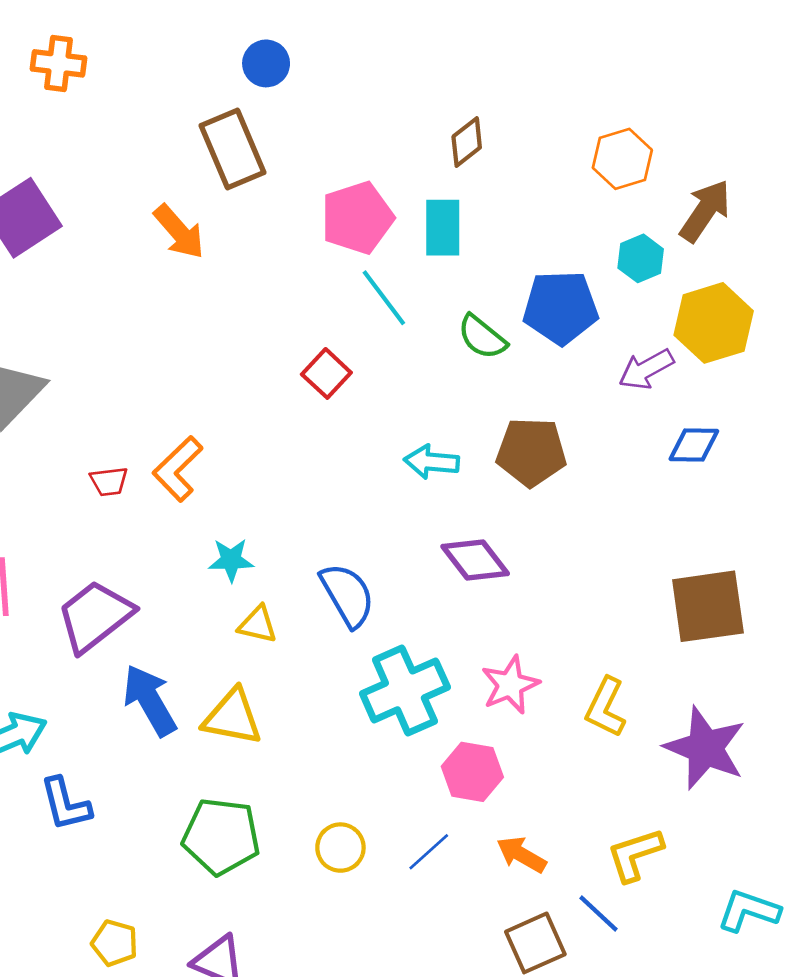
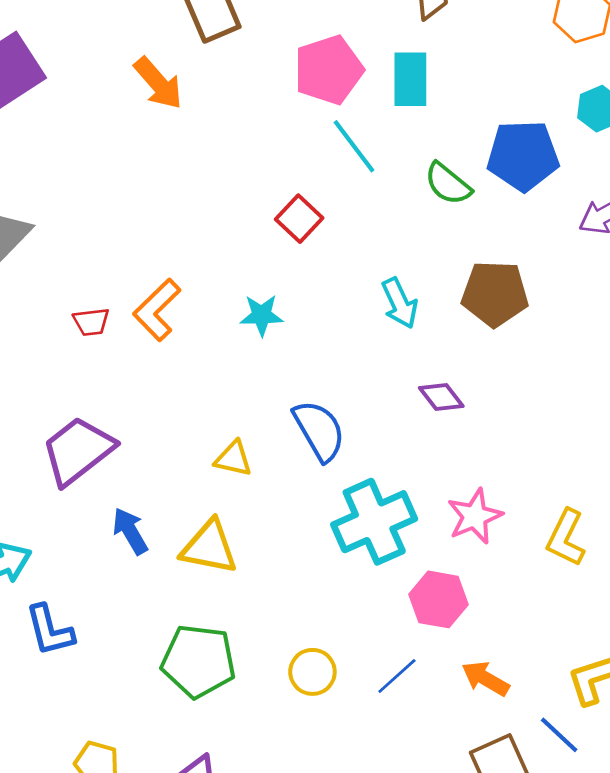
cyan arrow: (432, 462) -> (400, 303), turned -120
cyan star: (231, 560) -> (262, 315), moved
purple diamond: (475, 560) -> (441, 397), size x0.7
blue arrow: (150, 700) -> (130, 531), size x0.7

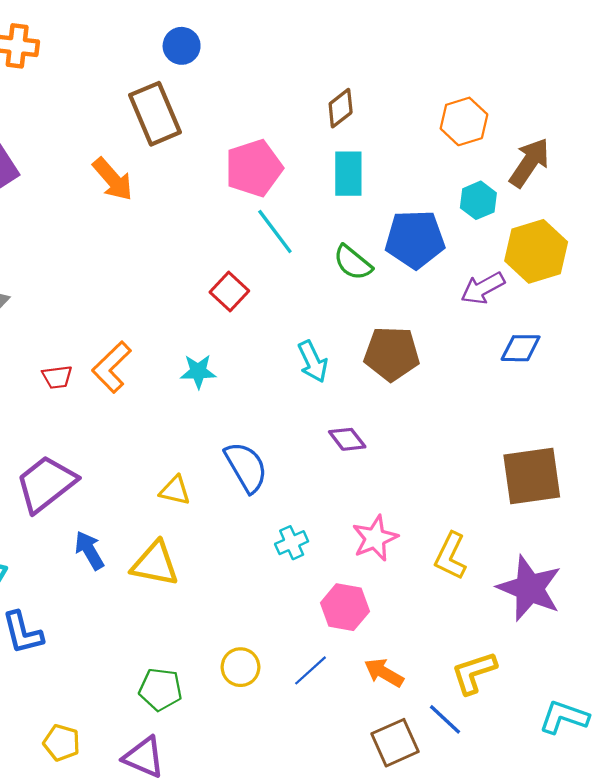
cyan rectangle: (410, 79) -> (348, 174), moved
cyan cross: (374, 522) -> (292, 543), size x0.5
green pentagon: (199, 661) -> (160, 689), moved, size x0.7

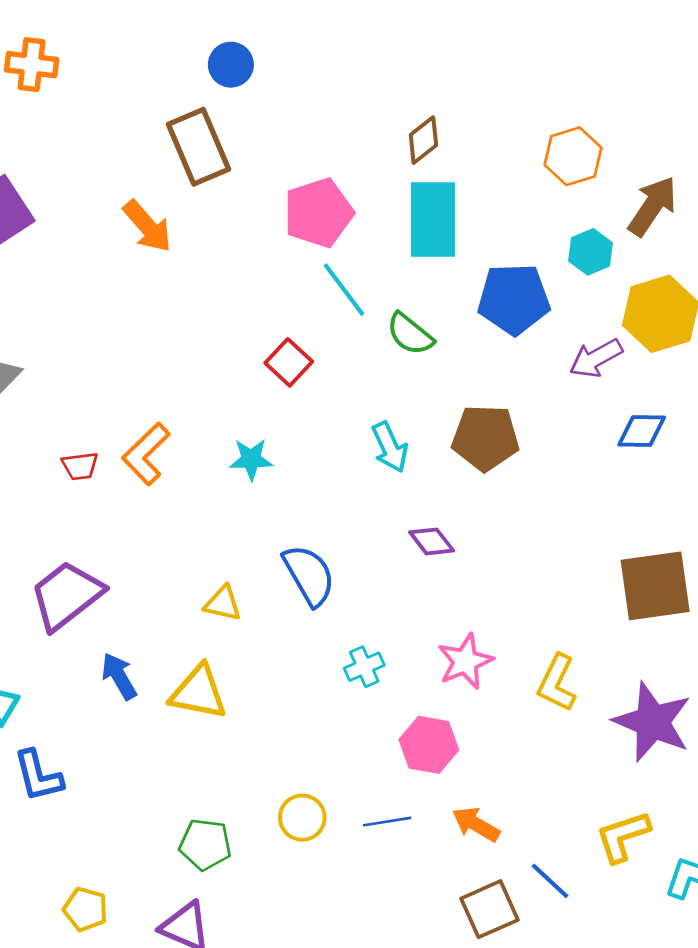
cyan rectangle: (348, 174) -> (433, 220), size x1.4
green semicircle: (353, 263) -> (410, 334), moved
blue line: (311, 670) -> (387, 822), turned 33
yellow L-shape: (474, 673) -> (623, 836), moved

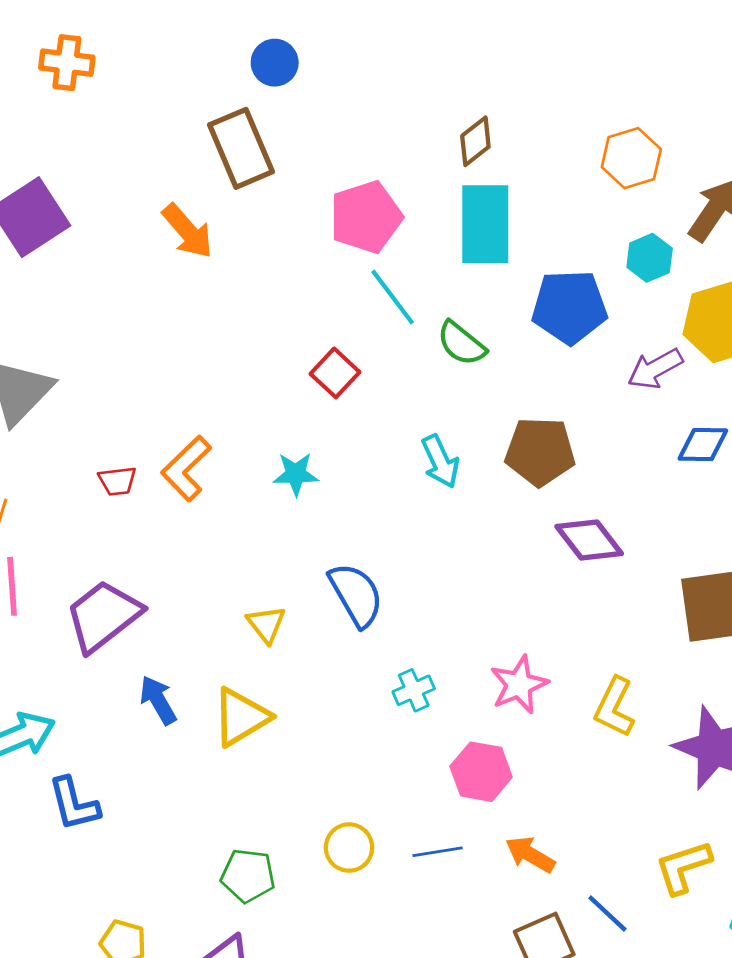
purple diamond: (432, 541) -> (589, 540), moved, size x1.4
yellow triangle: (223, 603) -> (266, 624), turned 39
yellow triangle: (199, 692) -> (241, 717), turned -42

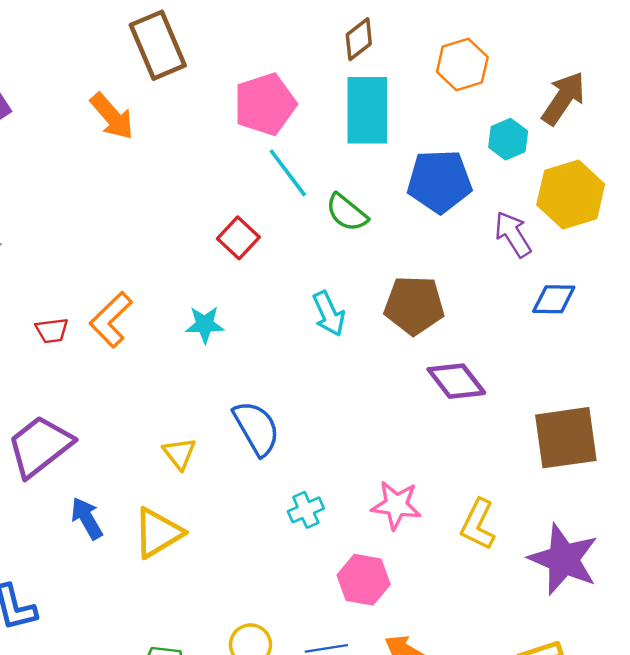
orange hexagon: (631, 158) -> (462, 65), moved
purple arrow: (655, 369) -> (513, 234), turned 87
pink star: (519, 685) -> (396, 505), turned 30

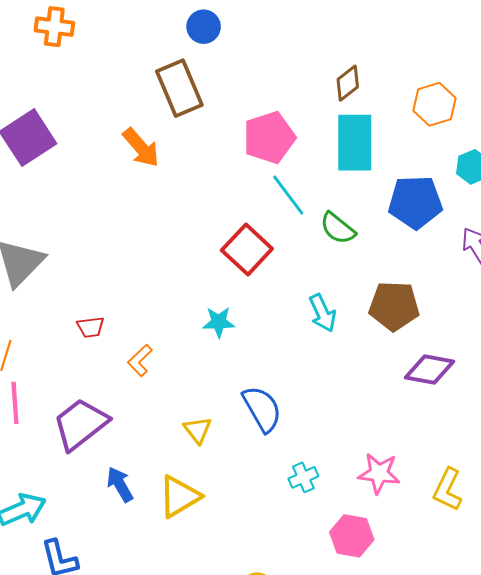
red square: (238, 238) -> (247, 249), size x1.4
orange L-shape: (111, 320) -> (140, 360), moved, size x0.7
purple diamond: (456, 381) -> (429, 369), turned -42

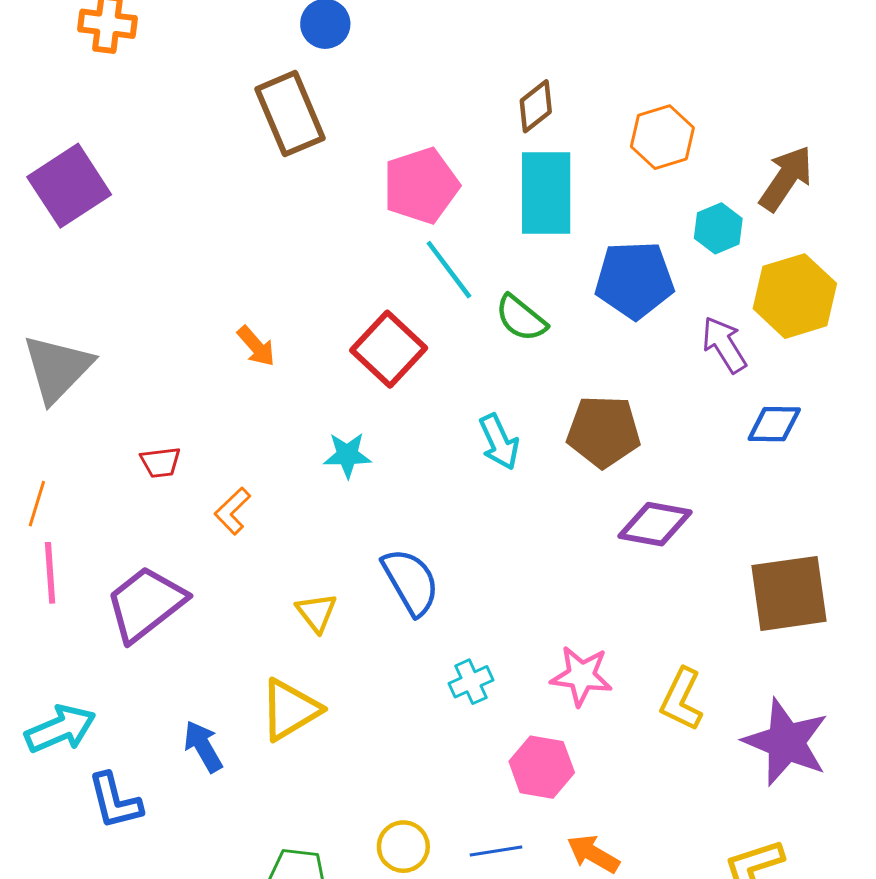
orange arrow: (141, 148) -> (256, 346), moved, size x0.7
blue arrow: (120, 484) -> (203, 746), moved

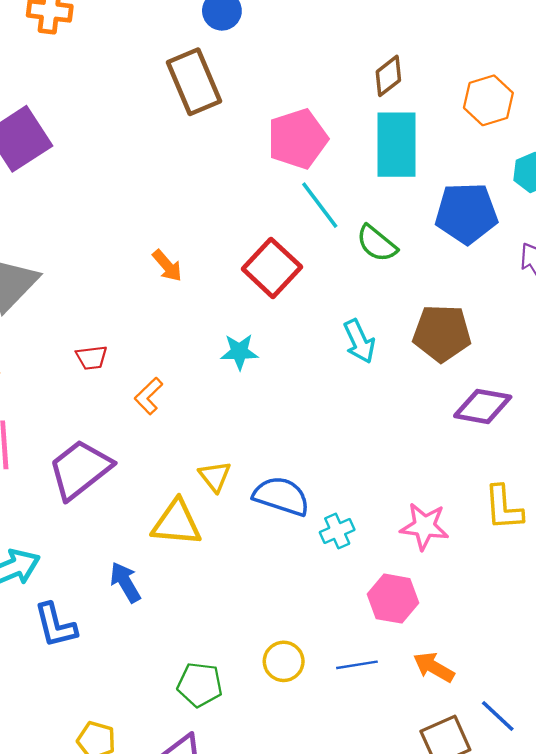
blue semicircle: (411, 582) -> (281, 496), moved, turned -42
yellow L-shape: (681, 699) -> (504, 508), moved, turned -30
yellow triangle: (290, 710) -> (177, 523), moved, turned 36

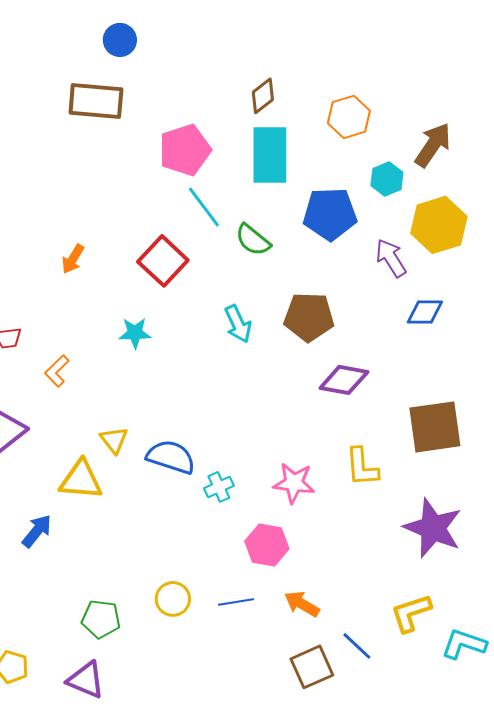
brown rectangle: (194, 82) -> (96, 101), turned -62
orange arrow: (167, 266) -> (73, 259), turned 72
blue arrow: (125, 582) -> (37, 531), turned 69

